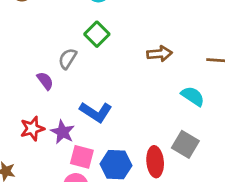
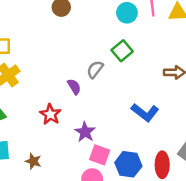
blue L-shape: (96, 112) -> (145, 112), moved
red star: (32, 129) -> (50, 114), moved, turned -30

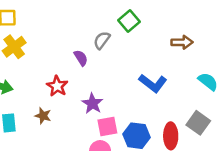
pink square: (100, 155) -> (107, 126), turned -30
brown star: (33, 161) -> (43, 116), moved

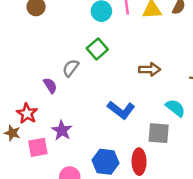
brown star: (43, 116) -> (12, 133), moved
gray square: (198, 123) -> (159, 133), moved, turned -30
pink square: (107, 126) -> (38, 147), moved

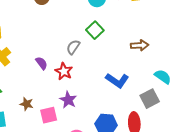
purple semicircle: (50, 86) -> (42, 63), moved
red star: (27, 113) -> (64, 71), moved
gray square: (159, 133) -> (150, 99), turned -30

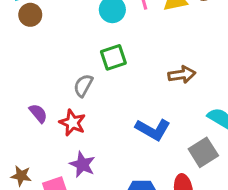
green square: (95, 30) -> (113, 57), turned 30

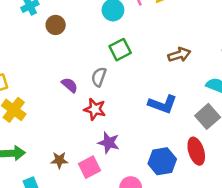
brown circle: (30, 15) -> (56, 25), moved
purple semicircle: (38, 113) -> (70, 85), moved

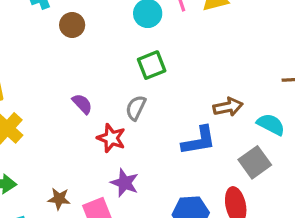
brown arrow: (179, 55) -> (228, 107), moved
gray semicircle: (99, 77) -> (136, 108), moved
blue L-shape: (163, 104) -> (199, 141), turned -36

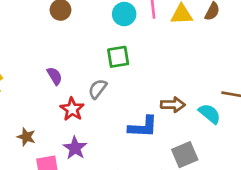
cyan semicircle: (271, 124) -> (210, 114), moved
brown star: (59, 199) -> (26, 137), moved

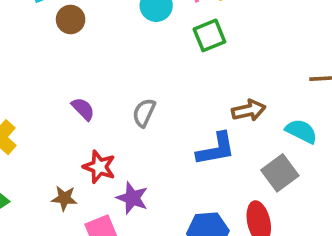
green square: (118, 57) -> (209, 35), moved
red star: (72, 109) -> (99, 167), moved
cyan semicircle: (210, 114) -> (301, 131), moved

